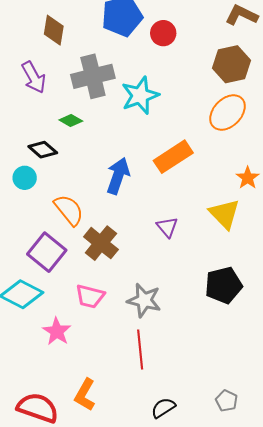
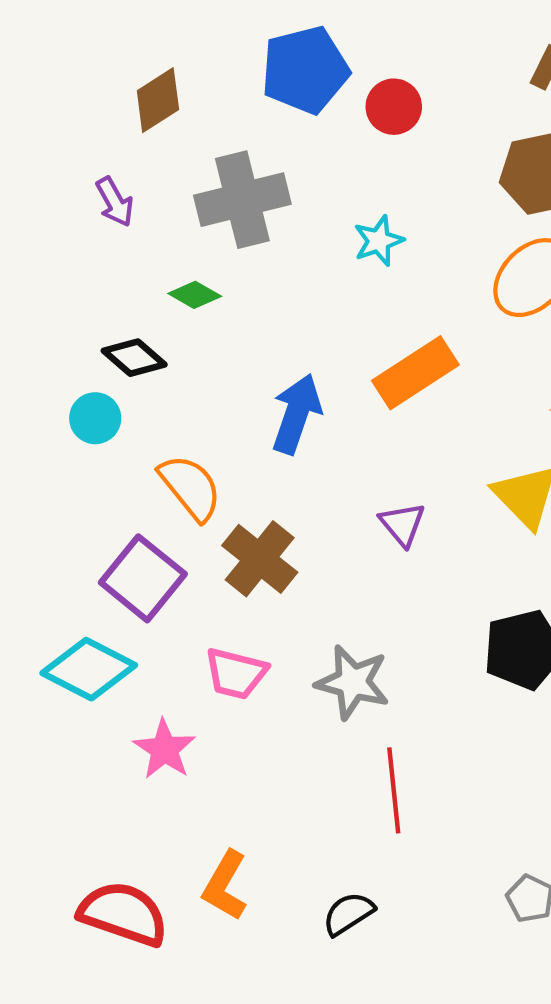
brown diamond: (54, 30) -> (158, 100), turned 48
purple arrow: (34, 77) -> (115, 202), size x0.7
cyan star: (140, 95) -> (379, 241), moved, size x0.6
red line: (140, 350) -> (394, 790), moved
black semicircle: (163, 408) -> (348, 914), moved

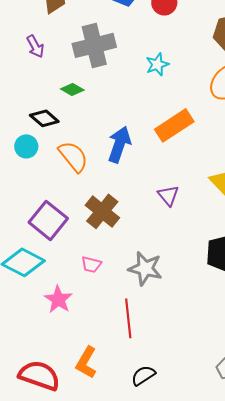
orange semicircle: (190, 487) -> (73, 156), moved
pink trapezoid: (236, 674) -> (91, 264), size x0.7
red line: (394, 790) -> (128, 318), moved

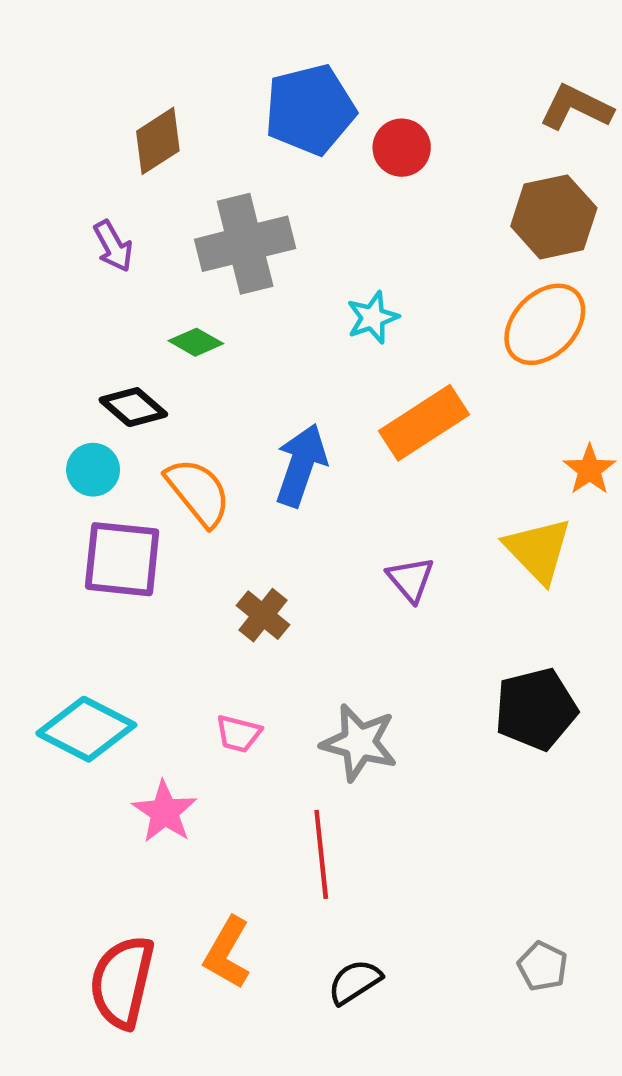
cyan star: (157, 64) -> (373, 318), moved
brown cross: (102, 211) -> (263, 615), size x0.7
purple square: (48, 220) -> (122, 559), moved, turned -33
red semicircle: (39, 375) -> (122, 982), turned -96

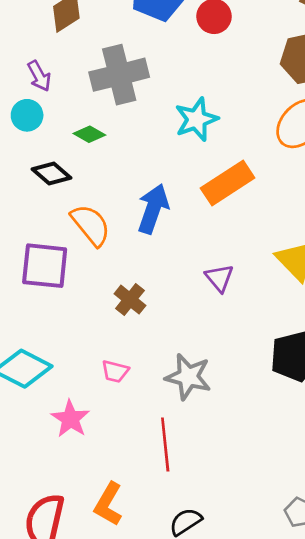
cyan star: (373, 318) -> (196, 119), size x1.4
cyan circle: (93, 470) -> (27, 115), moved

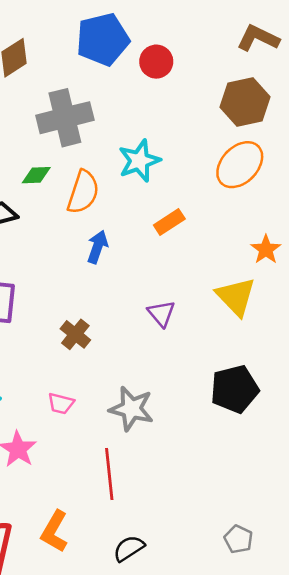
green diamond: (89, 134) -> (36, 175), turned -32
orange rectangle: (228, 183) -> (169, 222), size x0.6
blue arrow: (153, 209) -> (98, 247), size x0.7
orange semicircle: (91, 225) -> (83, 192), moved, turned 57

